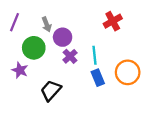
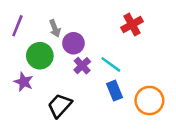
cyan line: (95, 55) -> (111, 64), turned -48
orange circle: (128, 72) -> (149, 101), moved

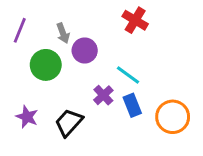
red cross: (132, 25) -> (135, 20), moved, turned -30
purple cross: (82, 66) -> (103, 95), moved
purple star: (24, 82) -> (27, 117), moved

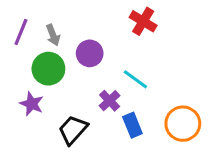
gray arrow: (63, 33) -> (53, 35), moved
blue rectangle: (132, 105) -> (132, 125), moved
purple star: (27, 117) -> (32, 104), moved

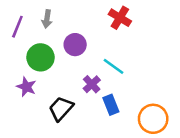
gray arrow: (53, 35) -> (47, 19), moved, turned 30
orange circle: (183, 124) -> (153, 119), moved

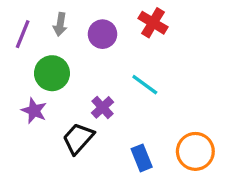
purple circle: (75, 45) -> (102, 34), moved
purple cross: (92, 84) -> (102, 107), moved
blue rectangle: (111, 105) -> (142, 158), moved

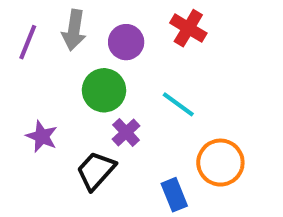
gray arrow: (60, 24) -> (74, 30), size x1.4
green circle: (52, 73) -> (104, 90), moved
orange circle: (195, 151) -> (220, 163), moved

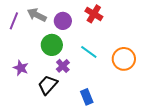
gray arrow: (74, 30) -> (37, 15), turned 108
orange circle: (220, 163) -> (124, 59), moved

